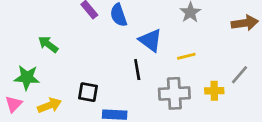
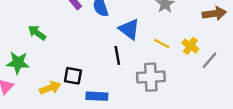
yellow line: (186, 56) -> (162, 43), turned 42
yellow cross: (214, 91) -> (190, 46), moved, turned 35
yellow arrow: (49, 105) -> (50, 88), moved

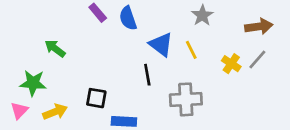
yellow line: (162, 43) -> (191, 50), moved, turned 35
gray line: (209, 60) -> (257, 60), moved
yellow arrow: (50, 88) -> (55, 112), moved

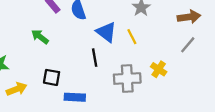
green arrow: (55, 48) -> (40, 37), moved
yellow cross: (231, 64) -> (159, 69), moved

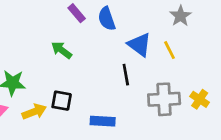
yellow cross: (159, 69) -> (200, 99), moved
black square: (52, 77) -> (62, 101), moved

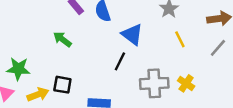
yellow line: (170, 50) -> (180, 39), moved
black line: (126, 75) -> (120, 61), turned 36

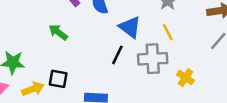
yellow line: (180, 39) -> (168, 32), moved
gray cross: (154, 83) -> (153, 59), moved

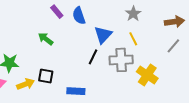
blue triangle: (130, 27) -> (103, 35), turned 36
yellow cross: (185, 78) -> (147, 75), size x1.5

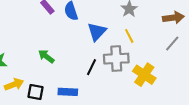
green arrow: (46, 39) -> (46, 56), moved
black line: (93, 57) -> (91, 67), moved
black square: (46, 76) -> (36, 92), moved

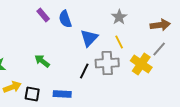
yellow cross: (144, 75) -> (141, 64), moved

